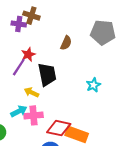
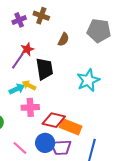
brown cross: (31, 16) -> (41, 16), moved
purple cross: (19, 24) -> (19, 20), turned -32
cyan star: (93, 85) -> (88, 80), size x1.6
cyan arrow: (19, 111) -> (17, 89), moved

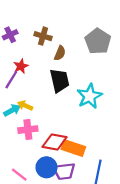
brown cross: (41, 16) -> (43, 36), moved
gray pentagon: (99, 31) -> (98, 41), turned 30
black trapezoid: (45, 69) -> (59, 81), moved

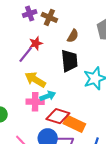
brown cross: (43, 36) -> (49, 17), moved
yellow arrow: (25, 106) -> (35, 80), size x1.5
cyan arrow: (12, 110) -> (48, 96), moved

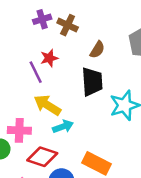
purple line: (26, 54) -> (36, 72), turned -66
pink cross: (35, 102) -> (19, 130), moved
red diamond: (58, 116) -> (42, 157), moved

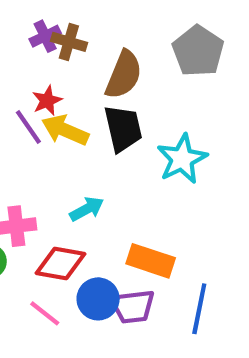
purple cross: (42, 19) -> (45, 36), moved
brown semicircle: (97, 50) -> (124, 75), size x1.6
yellow arrow: (47, 105) -> (65, 130), moved

